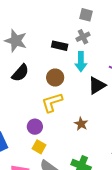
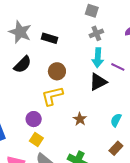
gray cross: (83, 37) -> (96, 33), moved
black rectangle: (60, 46) -> (50, 38), moved
cyan arrow: (81, 62) -> (98, 58), moved

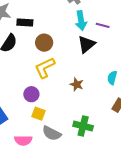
black rectangle: (50, 38) -> (25, 23), moved

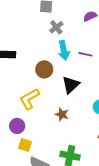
brown circle: (44, 43) -> (44, 69), moved
black triangle: (87, 44) -> (71, 85), moved

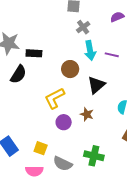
purple circle: (17, 126) -> (64, 122), moved
yellow square: (25, 145) -> (41, 148), moved

